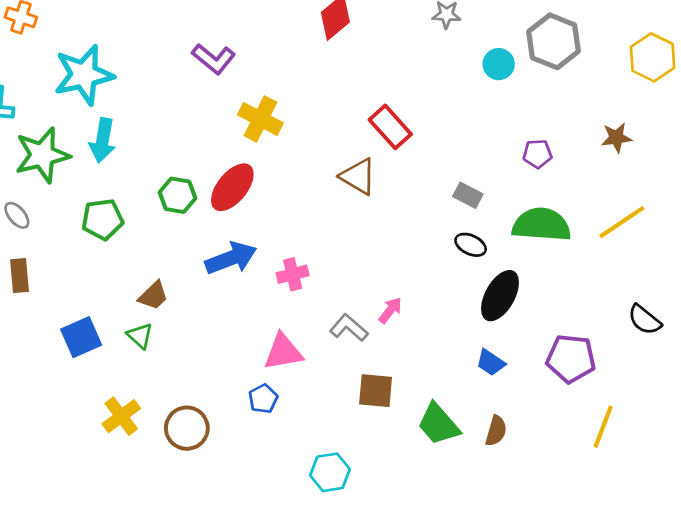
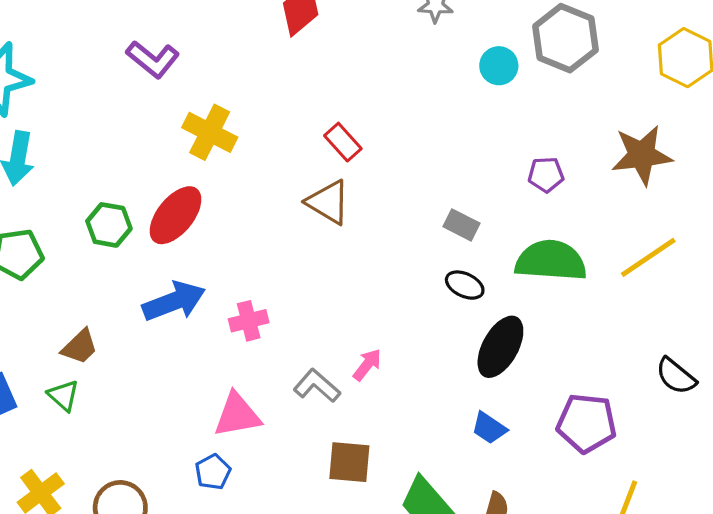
red rectangle: (390, 127) -> (343, 142), moved, size x0.7
brown star: (616, 138) -> (642, 155), size x1.6

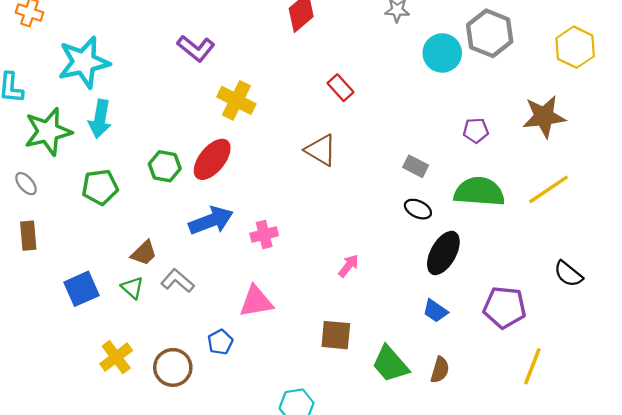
cyan circle: (499, 66) -> (442, 53), size x1.4
red rectangle: (343, 142) -> (340, 88), moved
gray L-shape: (317, 386) -> (177, 281), moved
blue pentagon: (213, 472) -> (220, 342), moved

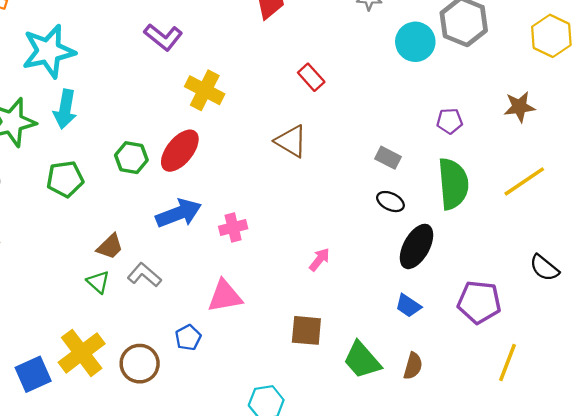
brown star: (544, 117) -> (519, 107), size x0.7
green semicircle: (479, 192) -> (453, 184), turned 81
blue square: (81, 289) -> (33, 374), moved
yellow cross: (116, 357) -> (82, 353), size x1.4

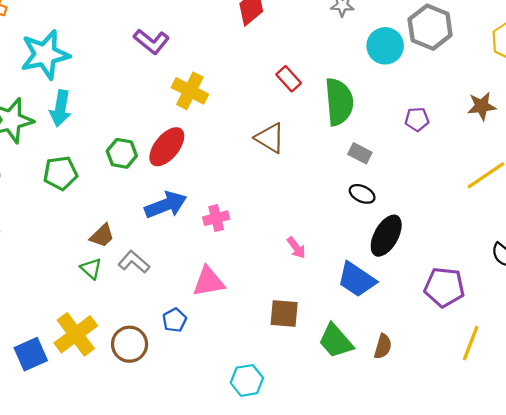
green semicircle: (453, 184) -> (339, 102), moved
pink arrow: (319, 259) -> (296, 248), turned 105
blue trapezoid: (408, 306) -> (357, 279), moved, size x1.6

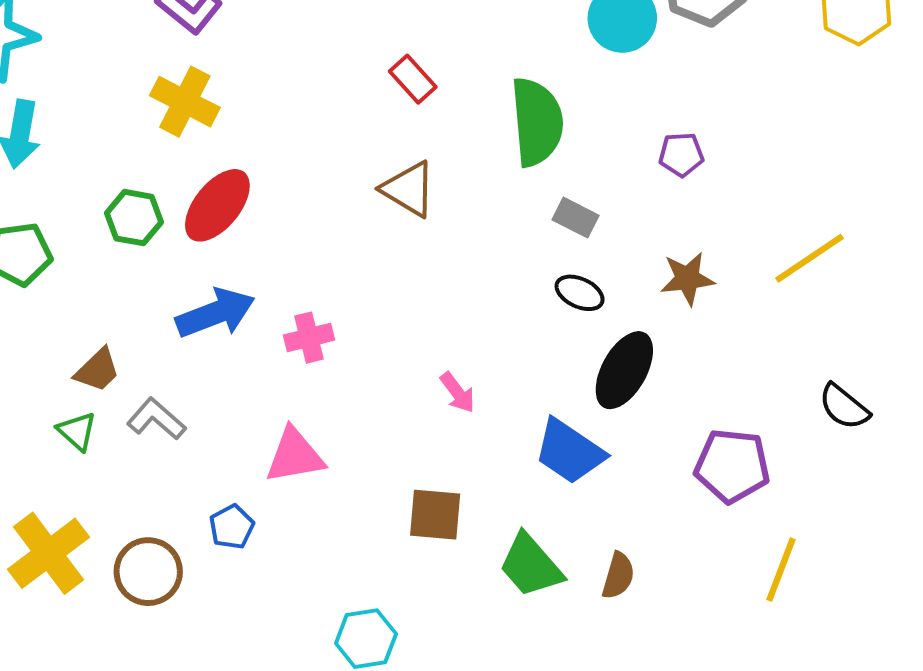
red rectangle: (289, 79) -> (413, 79), moved
yellow cross: (190, 91) -> (185, 102), moved
brown star: (482, 106) -> (687, 279), moved

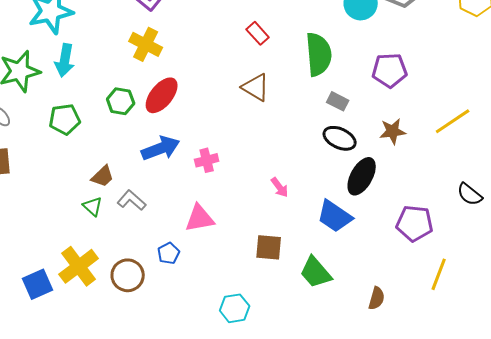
purple pentagon: (681, 154) -> (390, 70), size x1.6
black ellipse: (580, 293) -> (340, 138), size x1.4
brown semicircle: (618, 576) -> (377, 298), moved

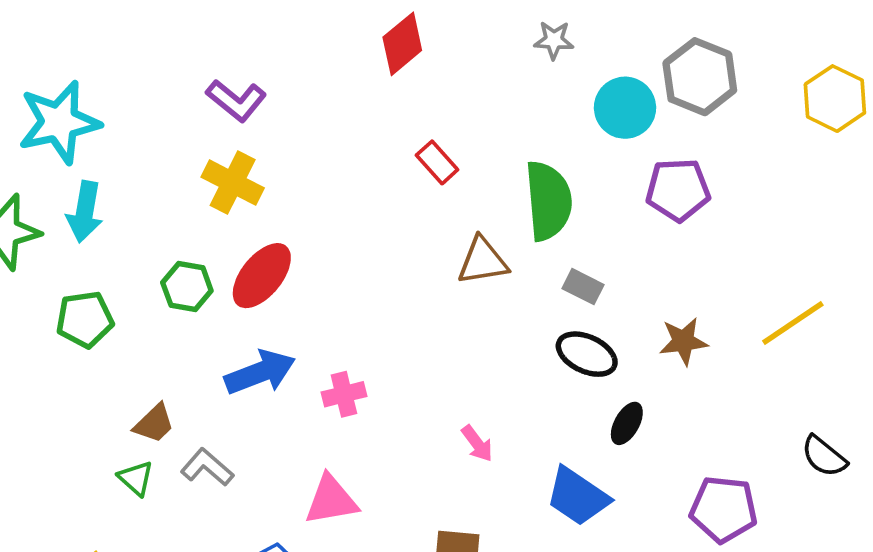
purple pentagon: (390, 70) -> (678, 190), moved
brown triangle: (256, 87) -> (483, 261), moved, turned -40
black ellipse: (362, 176) -> (627, 423), size x0.6

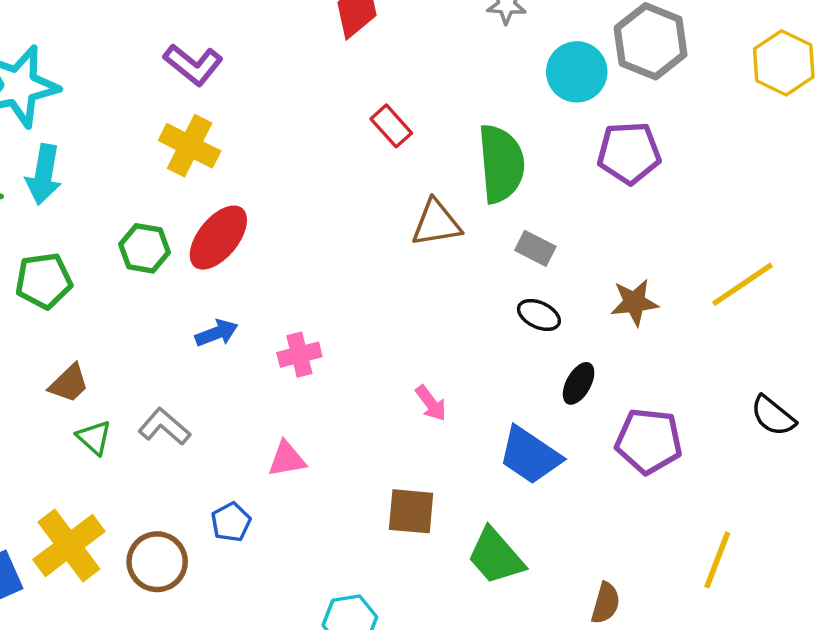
black ellipse: (587, 354) -> (539, 315), size x0.7
blue arrow: (260, 372) -> (217, 333), size x0.6
brown trapezoid: (154, 423) -> (69, 383), moved
pink triangle: (331, 500) -> (287, 459), size x0.7
purple pentagon: (724, 509) -> (649, 441), moved

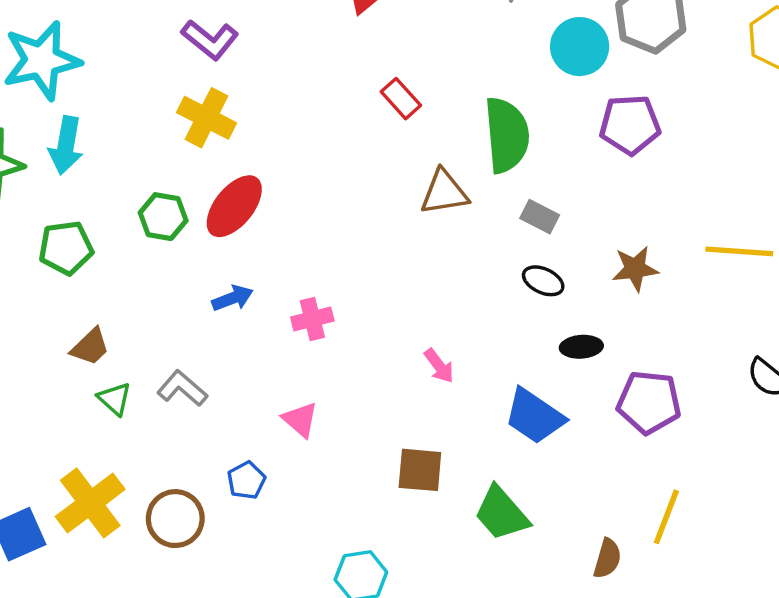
yellow line: (742, 284) -> (739, 251), turned 38
black ellipse: (579, 383) -> (581, 347), turned 57
pink triangle: (287, 459) -> (300, 420), turned 51
yellow line: (717, 560) -> (666, 517), moved

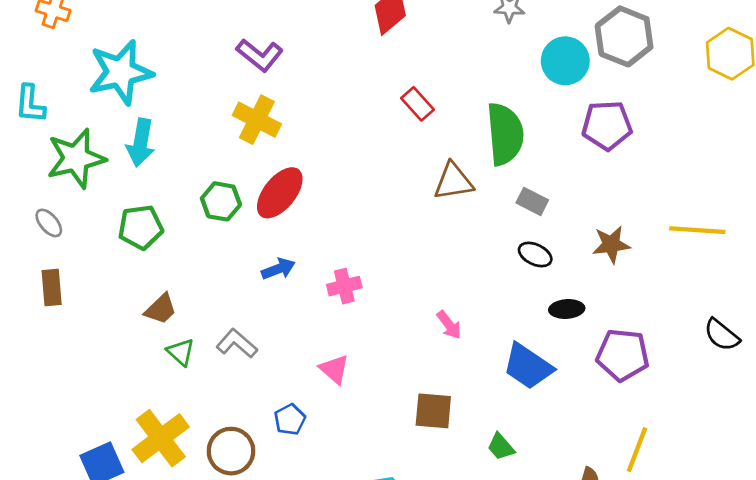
green trapezoid: (502, 513) -> (501, 447), size x0.6

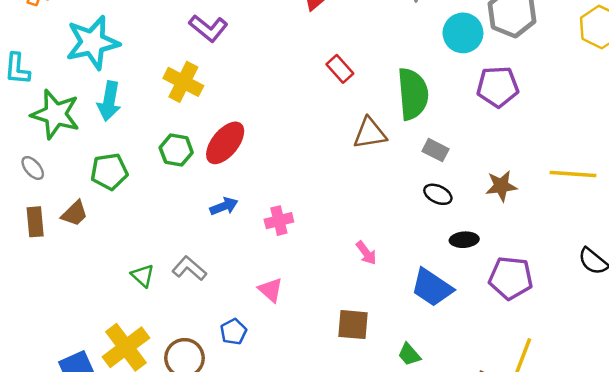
yellow cross: (257, 120) -> (183, 82), moved
green star: (76, 158) -> (55, 114), turned 30
brown trapezoid: (161, 309) -> (75, 213), moved

